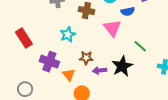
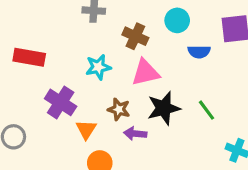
pink triangle: (112, 28) -> (145, 73), moved, turned 42
red rectangle: (24, 38) -> (29, 57), turned -60
black star: (122, 66) -> (164, 108), moved

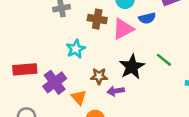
red rectangle: (29, 57) -> (25, 69), moved
pink triangle: (145, 73) -> (123, 29), moved
purple cross: (61, 102) -> (55, 82), turned 35

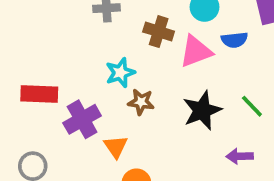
brown star: (99, 76) -> (141, 102), moved
purple arrow: (116, 91) -> (240, 156), moved

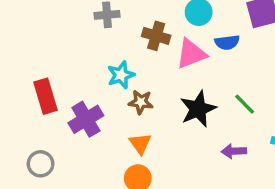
red rectangle: (39, 94) -> (45, 96), turned 72
orange triangle: (116, 147) -> (140, 144), moved

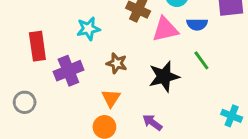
cyan star: (121, 75) -> (88, 29), moved
green line: (245, 104) -> (201, 60), moved
purple arrow: (234, 151) -> (152, 122), moved, turned 30

